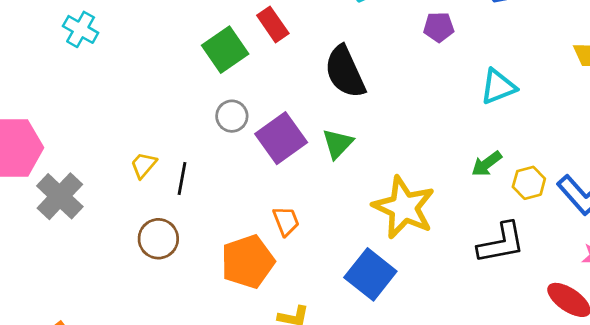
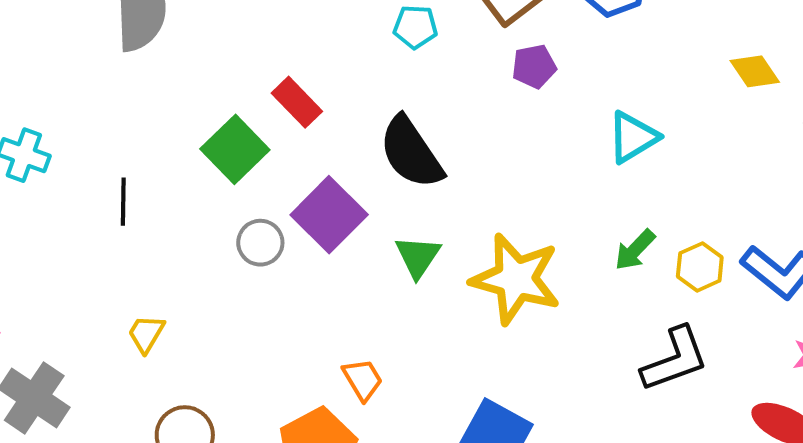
purple square: (281, 138) -> (329, 215), moved
black line: (182, 178) -> (123, 202), moved
yellow star: (404, 207) -> (516, 279), moved

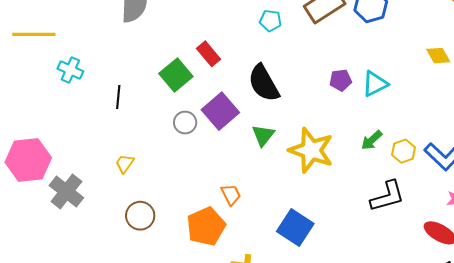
purple pentagon: (534, 66) -> (341, 80), moved

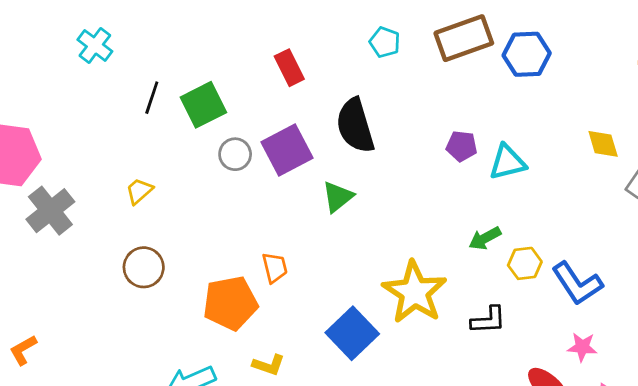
green square: (176, 75) -> (203, 105), moved
yellow star: (311, 150) -> (415, 292), moved
black L-shape: (387, 196) -> (488, 320), size x0.7

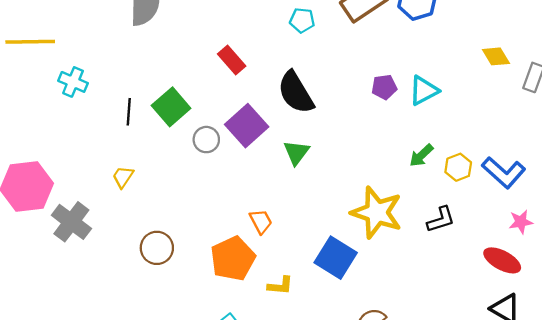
yellow trapezoid: (139, 191) -> (123, 177), moved
yellow L-shape: (269, 365) -> (280, 286), moved

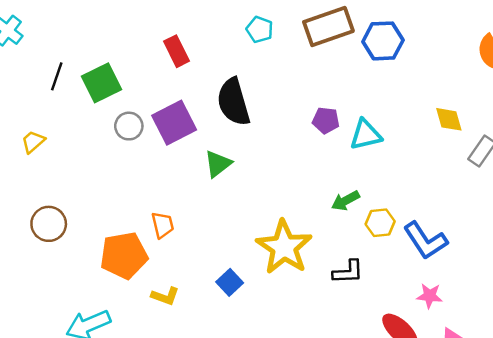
blue square: (336, 258) -> (230, 282), size x0.6

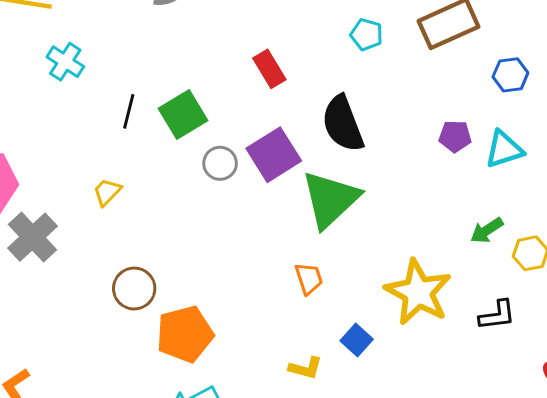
blue hexagon: (383, 41) -> (510, 75), moved, size x0.7
green triangle: (218, 164) -> (330, 199), size x1.8
orange trapezoid: (163, 225) -> (309, 278), moved
orange pentagon: (124, 255) -> (185, 334), moved
yellow L-shape: (165, 296) -> (306, 368), moved

